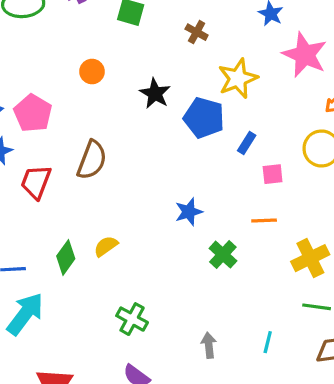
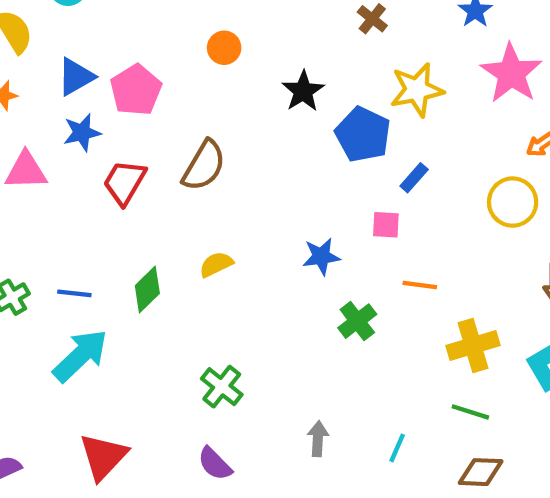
pink square: (273, 174) -> (386, 225), moved
yellow semicircle: (106, 246) -> (216, 264), moved

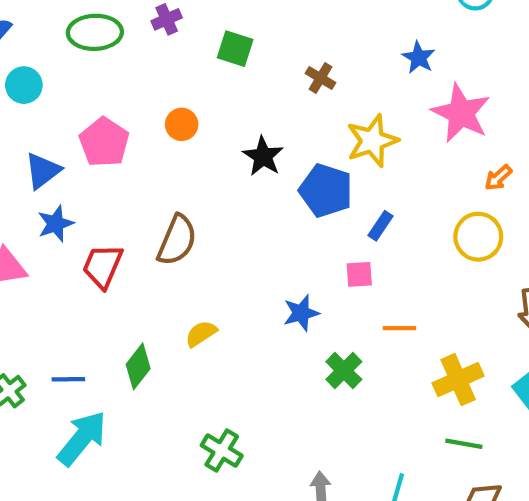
pink pentagon: (136, 90) -> (104, 142), moved

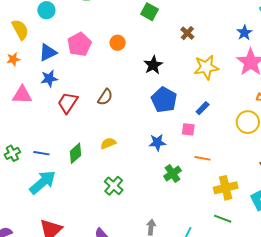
blue star: (419, 58) -> (244, 33), moved
blue pentagon: (326, 190) -> (164, 100), moved
brown semicircle: (177, 240) -> (105, 97), size x0.7
green cross: (222, 450) -> (114, 186), moved

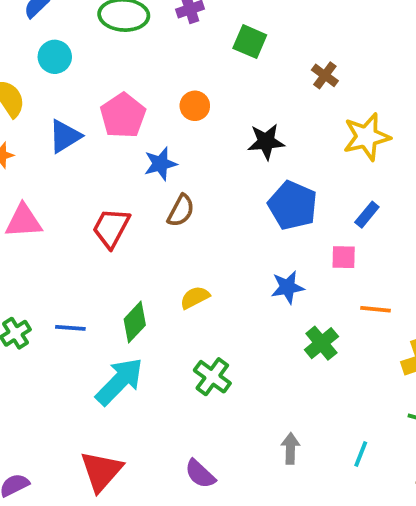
black star: (153, 65) -> (266, 142), turned 30
blue star: (49, 79) -> (160, 164), moved
cyan arrow: (43, 182) -> (119, 381), moved

